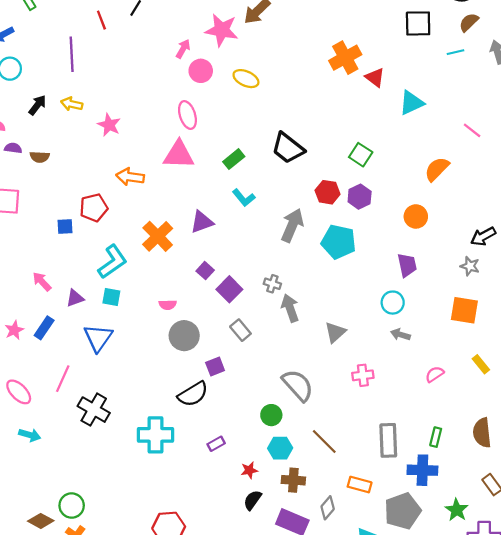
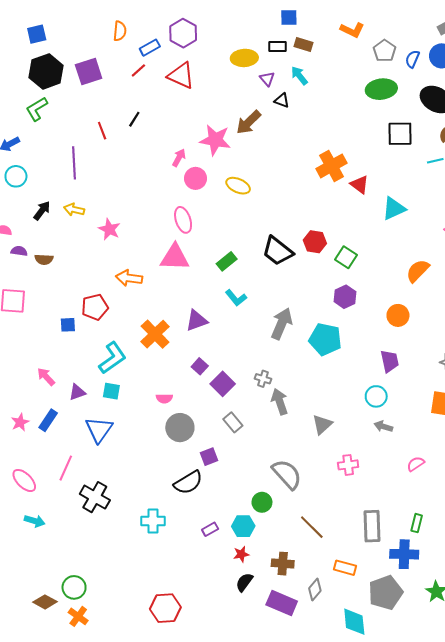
red hexagon: (328, 192) -> (315, 242), moved
cyan cross: (155, 435) -> (153, 521), size x0.7
cyan hexagon: (280, 448) -> (243, 526), moved

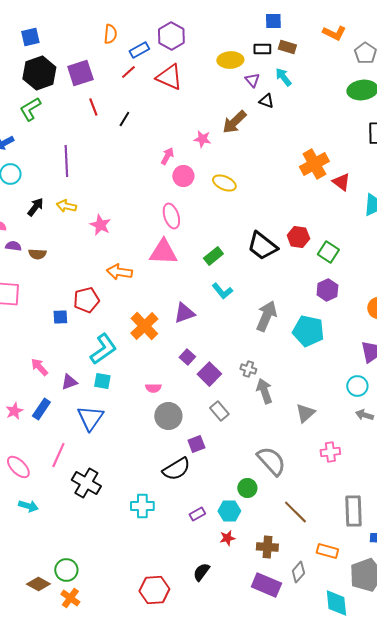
red line: (102, 131) -> (93, 107), moved
pink star: (215, 140) -> (202, 139), size x0.6
black semicircle: (244, 582) -> (201, 572), moved

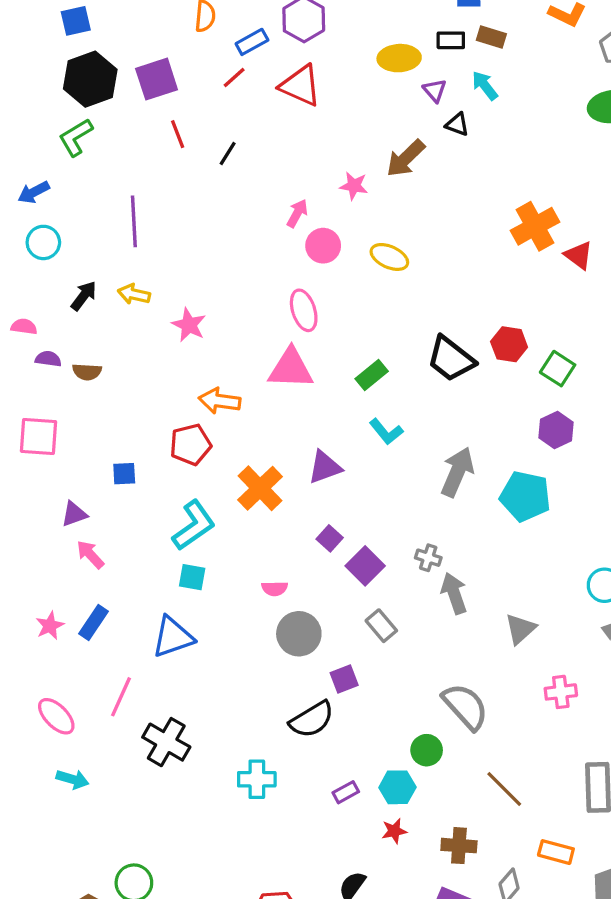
red pentagon: (86, 300) -> (191, 445), moved
purple triangle: (69, 382) -> (74, 514), moved
blue triangle: (90, 418) -> (173, 637), turned 36

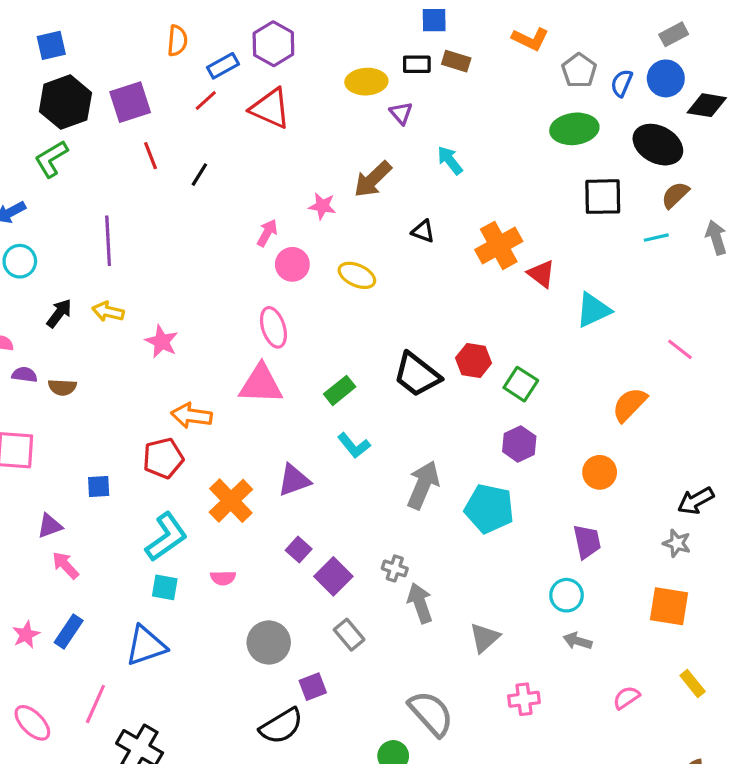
cyan arrow: (485, 86) -> (450, 160), moved
black triangle: (457, 124) -> (423, 231), moved
pink semicircle: (275, 588) -> (223, 578), moved

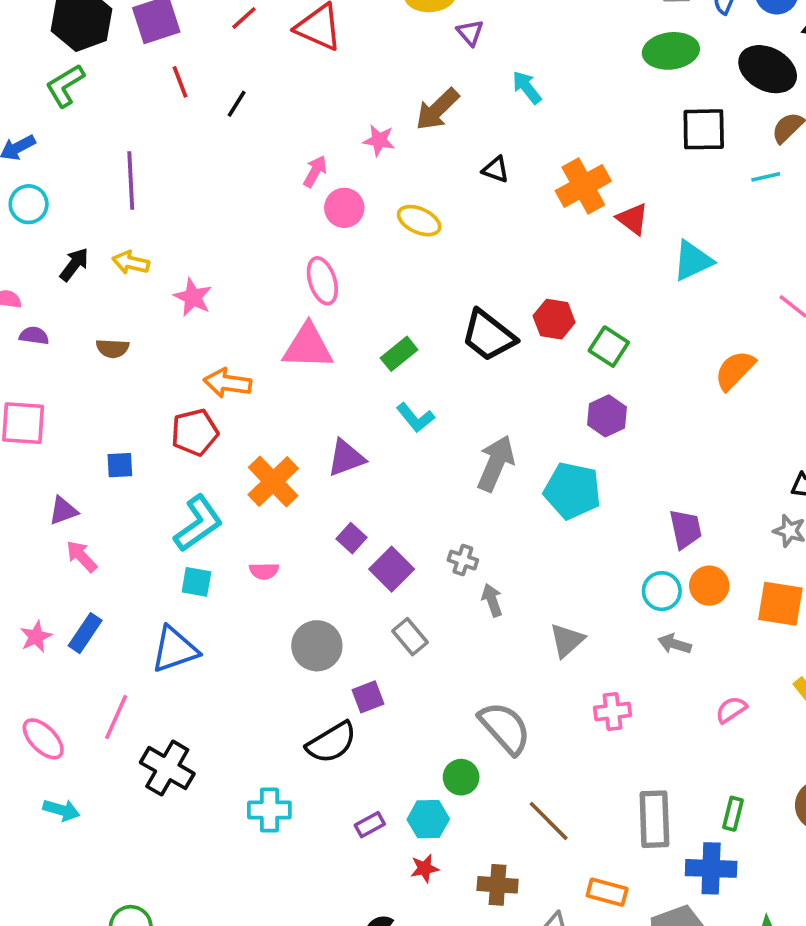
brown semicircle: (62, 387) -> (113, 348), moved
orange circle: (600, 472) -> (709, 586), moved
gray arrow: (420, 603) -> (492, 600), size x0.7

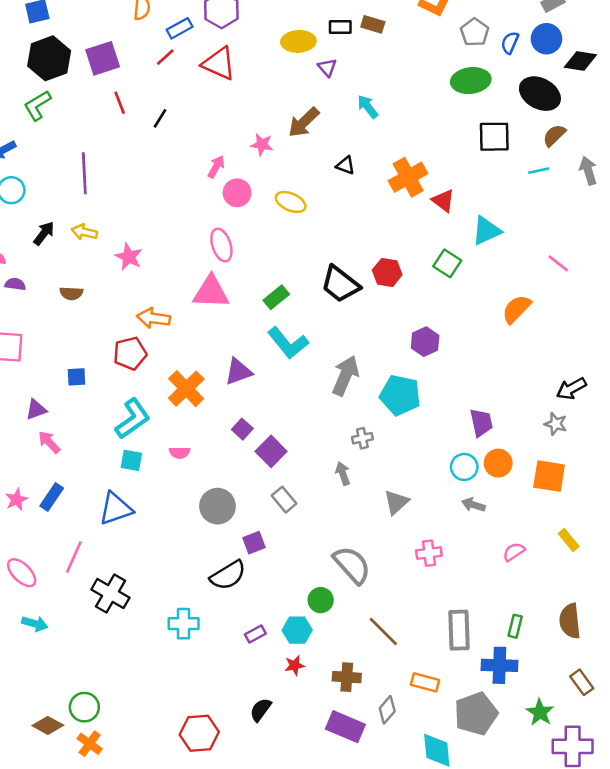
green square: (609, 347) -> (447, 263), moved
cyan L-shape: (415, 418) -> (288, 343), size x1.5
gray cross: (463, 560) -> (362, 438), moved, turned -30

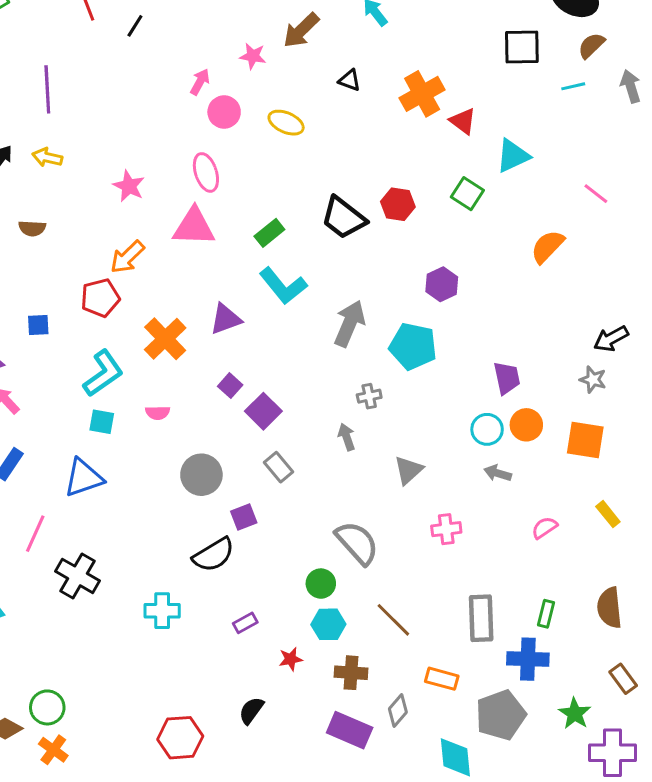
pink star: (129, 257) -> (129, 186), moved
orange arrow: (154, 318) -> (127, 257), turned -52
cyan hexagon: (297, 630) -> (328, 624), moved

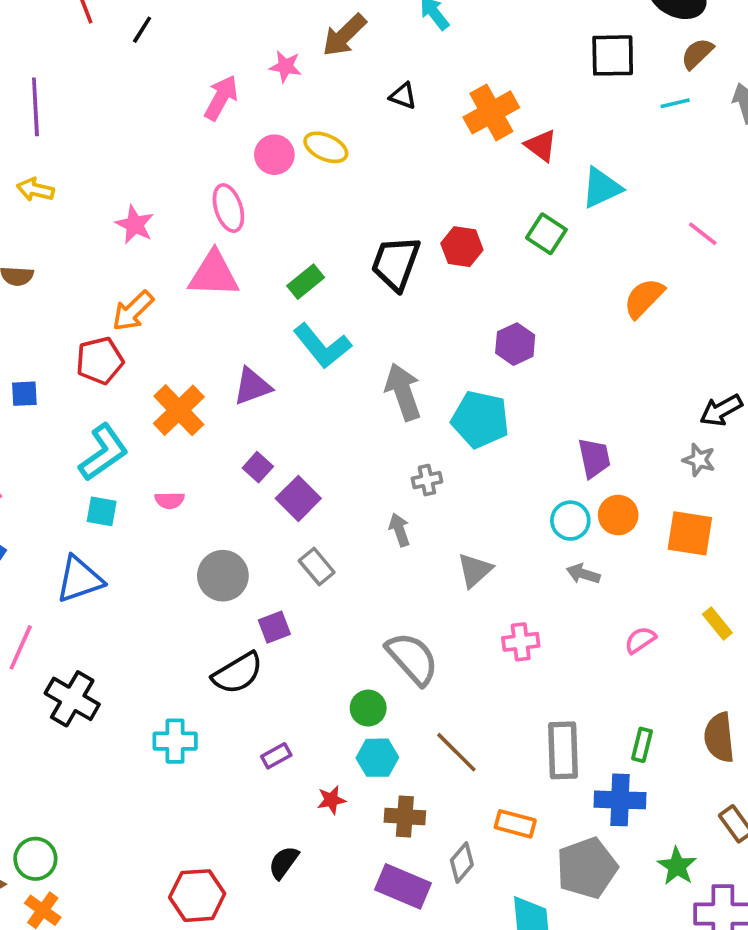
pink arrow: (200, 82) -> (221, 98), size x1.4
pink circle: (224, 112) -> (274, 155), moved
black trapezoid: (343, 218) -> (396, 263), turned 72
gray arrow: (350, 324) -> (403, 392), turned -42

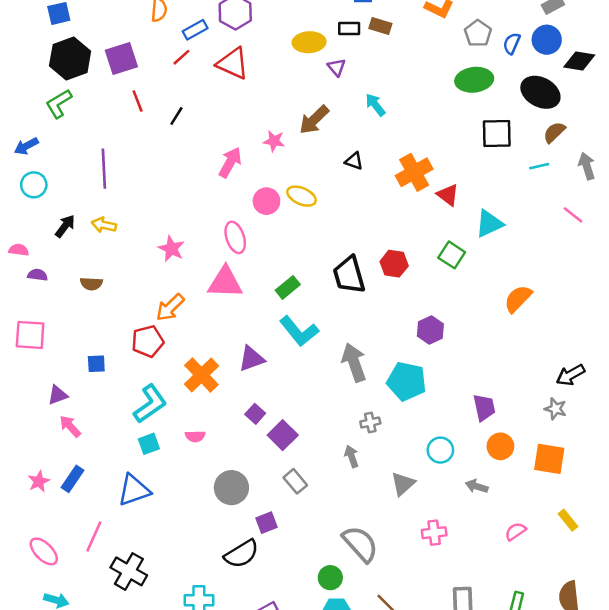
pink line: (703, 234) -> (573, 215), moved
black trapezoid: (396, 263) -> (349, 275), turned -36
cyan square: (102, 511) -> (149, 444), turned -30
cyan circle: (570, 521) -> (440, 450), moved

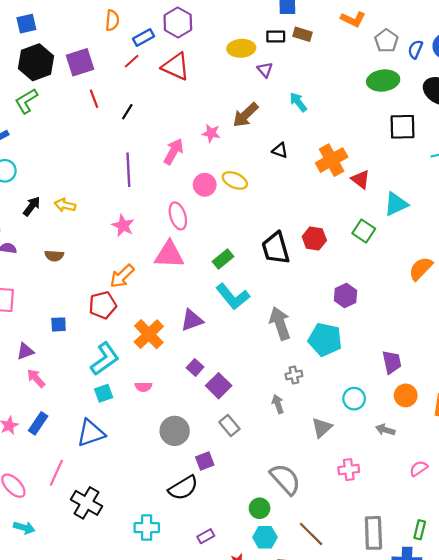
purple line: (104, 169) -> (128, 170), moved

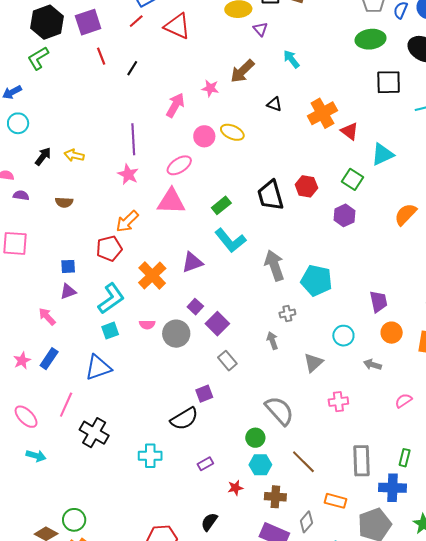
purple line: (128, 170) -> (133, 139), moved
pink ellipse: (178, 216) -> (179, 165), turned 75
purple hexagon: (345, 295) -> (344, 215), moved
purple triangle: (25, 351) -> (68, 291), moved
gray circle: (175, 431) -> (176, 334), moved

